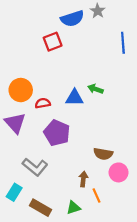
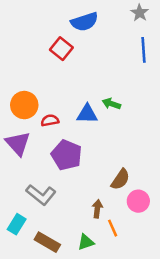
gray star: (98, 11) -> (140, 13), moved
red square: (53, 42) -> (61, 49), turned -30
brown semicircle: (103, 154) -> (120, 179), turned -66

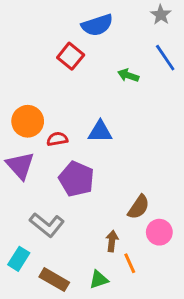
blue line: (143, 50) -> (165, 58), turned -30
green arrow: (111, 104) -> (128, 75), moved

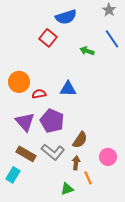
purple triangle: (20, 166) -> (25, 122), moved
brown semicircle: (139, 207) -> (80, 140), moved
gray L-shape: (47, 225) -> (53, 152), moved
brown rectangle: (54, 280) -> (26, 154), moved

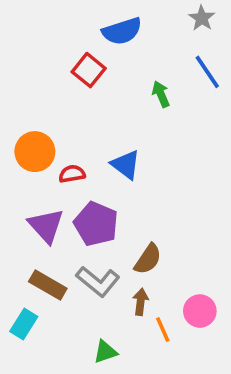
green arrow: (87, 51) -> (161, 94), turned 48
blue triangle: (68, 89) -> (126, 165), turned 36
pink circle: (108, 157) -> (200, 311), moved
green triangle: (67, 189) -> (105, 352), moved

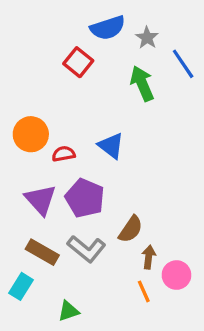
gray star: (202, 18) -> (147, 38), moved
green arrow: (161, 94) -> (142, 83), size x1.5
brown arrow: (141, 302) -> (149, 257), moved
green triangle: (105, 352) -> (68, 311), moved

